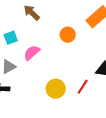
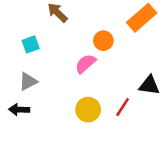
pink semicircle: (32, 53) -> (86, 64), moved

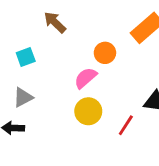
yellow circle: (88, 110) -> (88, 111), moved

